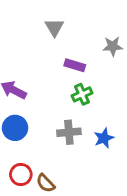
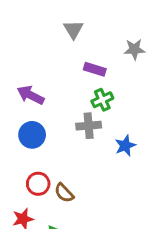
gray cross: (69, 132) -> (89, 126), moved

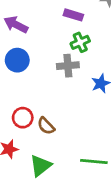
purple arrow: (31, 95) -> (16, 25), moved
blue circle: (32, 135) -> (17, 60), moved

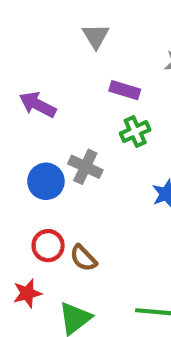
blue circle: (17, 60) -> (46, 181), moved
gray cross: (68, 66) -> (85, 167), moved, turned 30

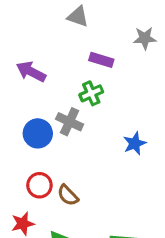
gray triangle: (96, 36) -> (78, 16), turned -40
green cross: (135, 132) -> (91, 93), moved

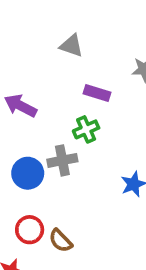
gray cross: (70, 122) -> (62, 160), turned -36

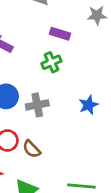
gray cross: (62, 160) -> (37, 105), moved

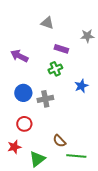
blue star: (88, 105) -> (81, 86), moved
brown semicircle: (32, 149) -> (59, 141), moved

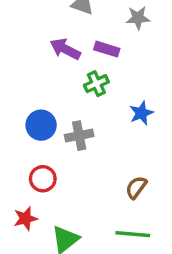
gray star: (87, 36) -> (138, 18), moved
purple arrow: (19, 56) -> (65, 49), moved
brown semicircle: (59, 141) -> (136, 187), moved, turned 80

